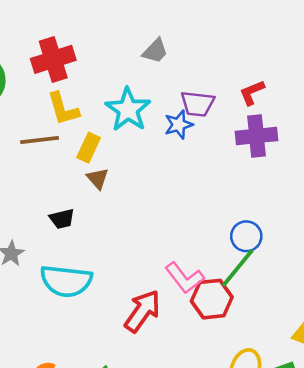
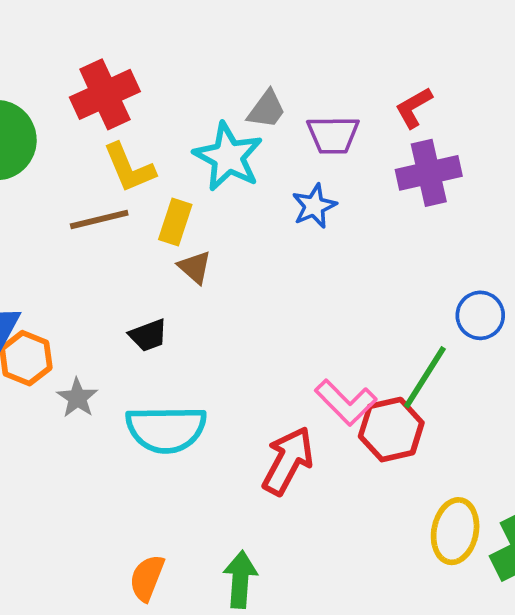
gray trapezoid: (155, 51) -> (267, 109), moved
blue star: (179, 125) -> (314, 206), moved
blue circle: (246, 236) -> (480, 315), moved

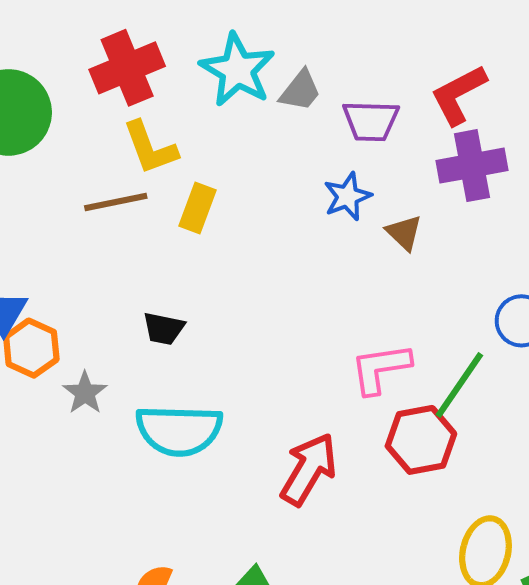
red L-shape: (414, 108) -> (459, 95), size x1.4
cyan star: (228, 157) -> (237, 70), moved
brown triangle: (195, 267) -> (404, 233), moved
black trapezoid: (148, 335) -> (164, 329), turned 30
pink L-shape: (346, 402) -> (380, 368), moved, turned 124

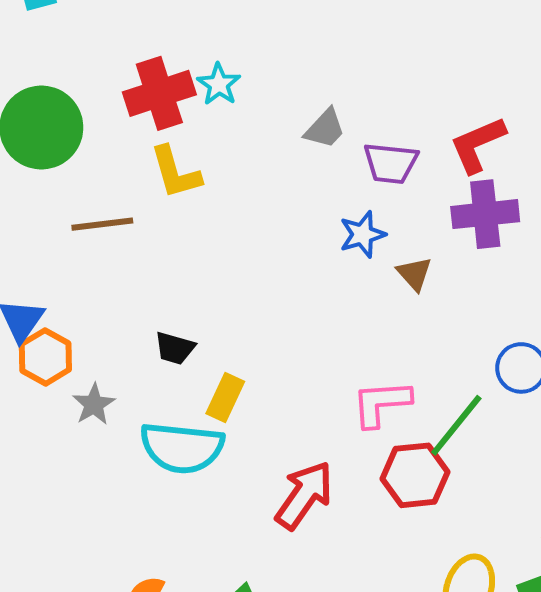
cyan star: (237, 70) -> (219, 84), moved, size x0.6
brown line: (116, 202) -> (102, 224), moved
yellow rectangle: (197, 208) -> (225, 397), moved

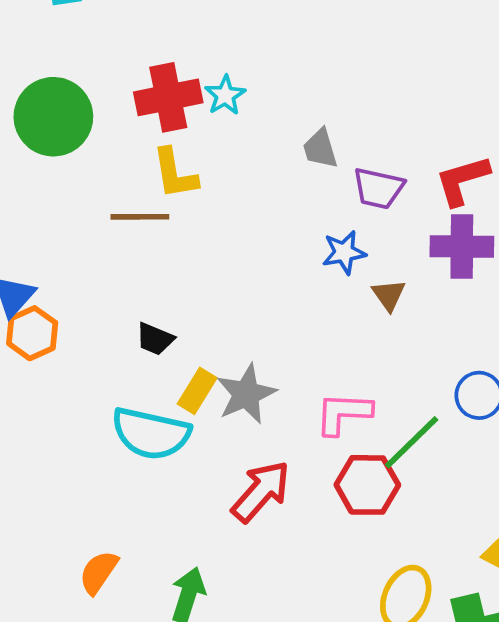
gray trapezoid: (325, 129) -> (320, 149), turned 114
brown line: (102, 224) -> (140, 217), moved
gray star: (94, 404) -> (246, 394), moved, size x1.5

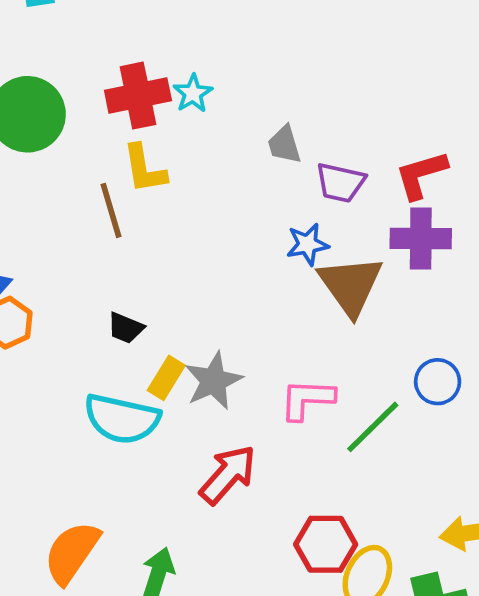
brown line: (140, 217) -> (111, 210), turned 74
brown triangle: (389, 295) -> (351, 285), size x2.0
red hexagon: (367, 485) -> (326, 544), moved
orange semicircle: (99, 572) -> (72, 552), size x1.5

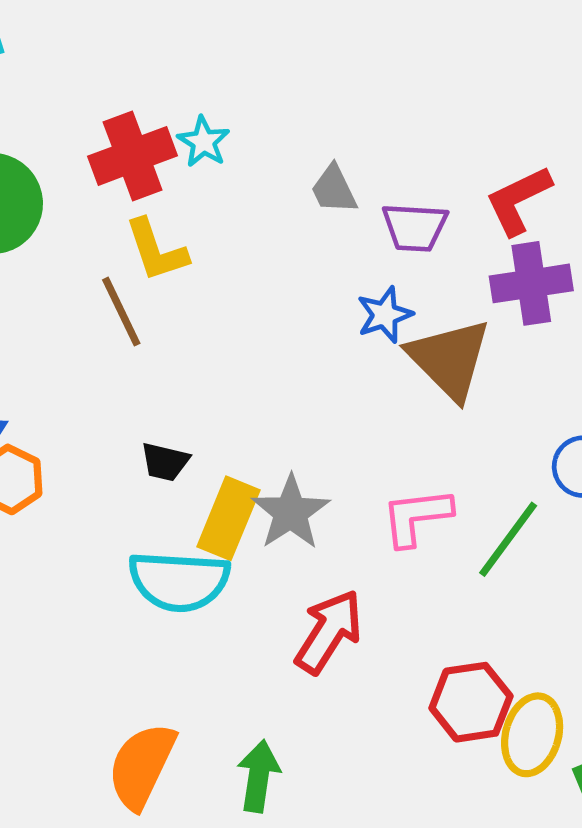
yellow rectangle: (166, 378) -> (228, 518), size x1.4

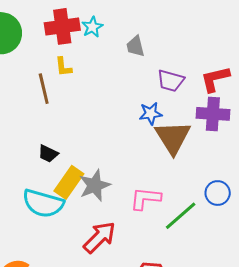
gray trapezoid: (334, 189) -> (135, 46), moved
yellow L-shape: (156, 250) -> (63, 67), size x0.7

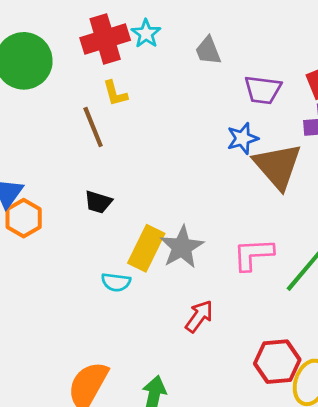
black trapezoid: (48, 154) -> (98, 202), moved
cyan semicircle: (43, 203) -> (116, 282), size x0.5
red arrow: (100, 237) -> (199, 316), size x0.7

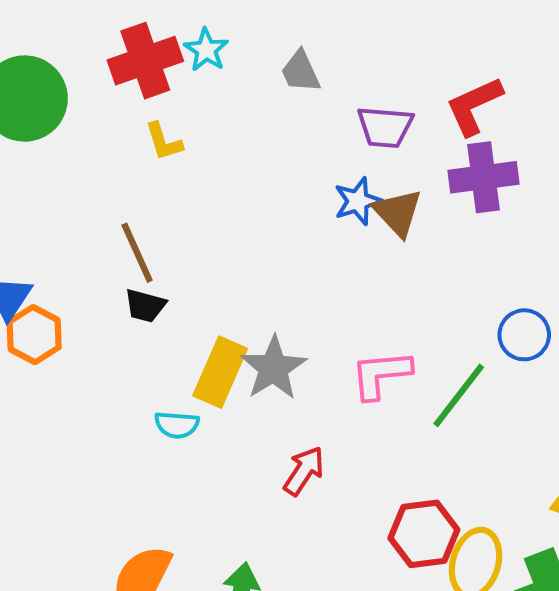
brown line: (93, 127) -> (137, 253), moved
brown triangle: (278, 166) -> (398, 213), moved, size x0.7

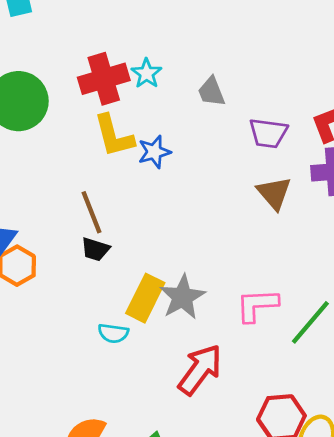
yellow L-shape: (164, 142) -> (114, 136), size x1.6
blue star: (358, 201) -> (154, 152), moved
red arrow: (304, 471) -> (200, 370), size x1.5

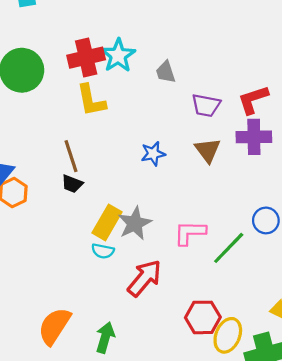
cyan star: (147, 73) -> (118, 55), size x1.5
blue star: (154, 152) -> (153, 154), moved
cyan semicircle: (113, 333) -> (103, 251), moved

